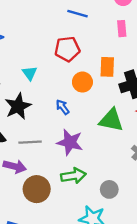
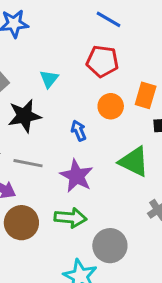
blue line: (78, 14) -> (108, 19), moved
gray circle: (109, 189) -> (110, 246), size x1.5

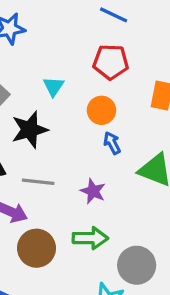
orange circle: (111, 106) -> (101, 110), moved
blue arrow: (79, 131) -> (112, 143), moved
purple star: (77, 176) -> (93, 191), size x0.7

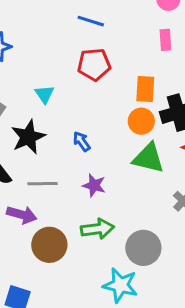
orange circle: (101, 110) -> (141, 121), moved
blue arrow: (112, 143) -> (82, 141), moved

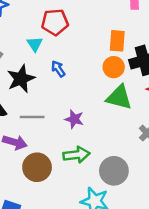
red pentagon: (94, 65) -> (55, 22), moved
blue arrow: (82, 141) -> (58, 69), moved

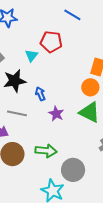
blue arrow: (58, 69) -> (40, 94), moved
purple star: (74, 119) -> (56, 114), moved

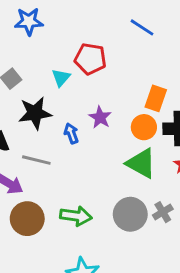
blue line: (72, 15) -> (142, 27), moved
purple star: (56, 114) -> (100, 117), moved
gray circle: (73, 170) -> (130, 214), moved

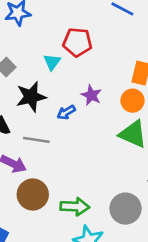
blue arrow: (71, 133) -> (66, 112), turned -96
gray circle: (130, 214) -> (126, 209), moved
green arrow: (76, 216) -> (75, 207), moved

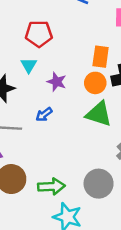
cyan triangle: (52, 62) -> (29, 65), moved
blue arrow: (66, 112) -> (44, 114), moved

